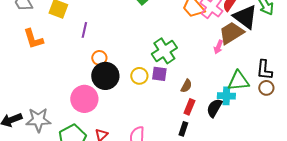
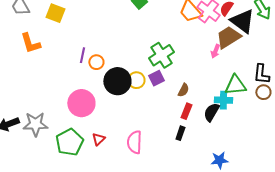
purple line: (84, 30) -> (82, 55), moved
purple square: (159, 74) -> (156, 78), turned -35
black circle: (105, 76) -> (117, 81), moved

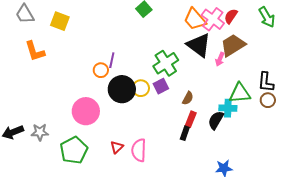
black triangle: (242, 21) -> (199, 45), moved
purple line: (82, 55) -> (112, 60), moved
gray star: (35, 124) -> (40, 132), size x0.7
black rectangle: (180, 133) -> (185, 133), moved
red triangle: (98, 139) -> (117, 147), moved

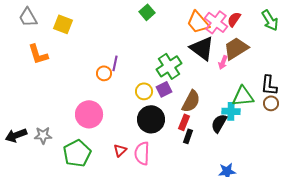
black circle: (122, 89) -> (151, 119), moved
brown semicircle: (188, 98) -> (191, 101), size x1.6
red rectangle: (191, 119) -> (184, 122), moved

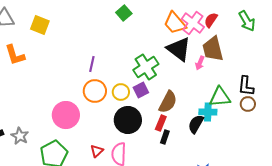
brown trapezoid: (236, 48) -> (213, 49), turned -72
orange circle: (104, 73) -> (95, 91), moved, size x1.5
gray star: (43, 135) -> (20, 136), turned 30

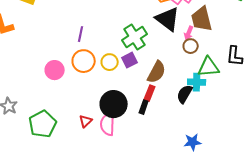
brown circle: (248, 104) -> (191, 46), moved
pink circle: (66, 115) -> (55, 70), moved, size x0.7
black circle: (128, 120) -> (114, 104), moved
black rectangle: (165, 137) -> (144, 107), moved

